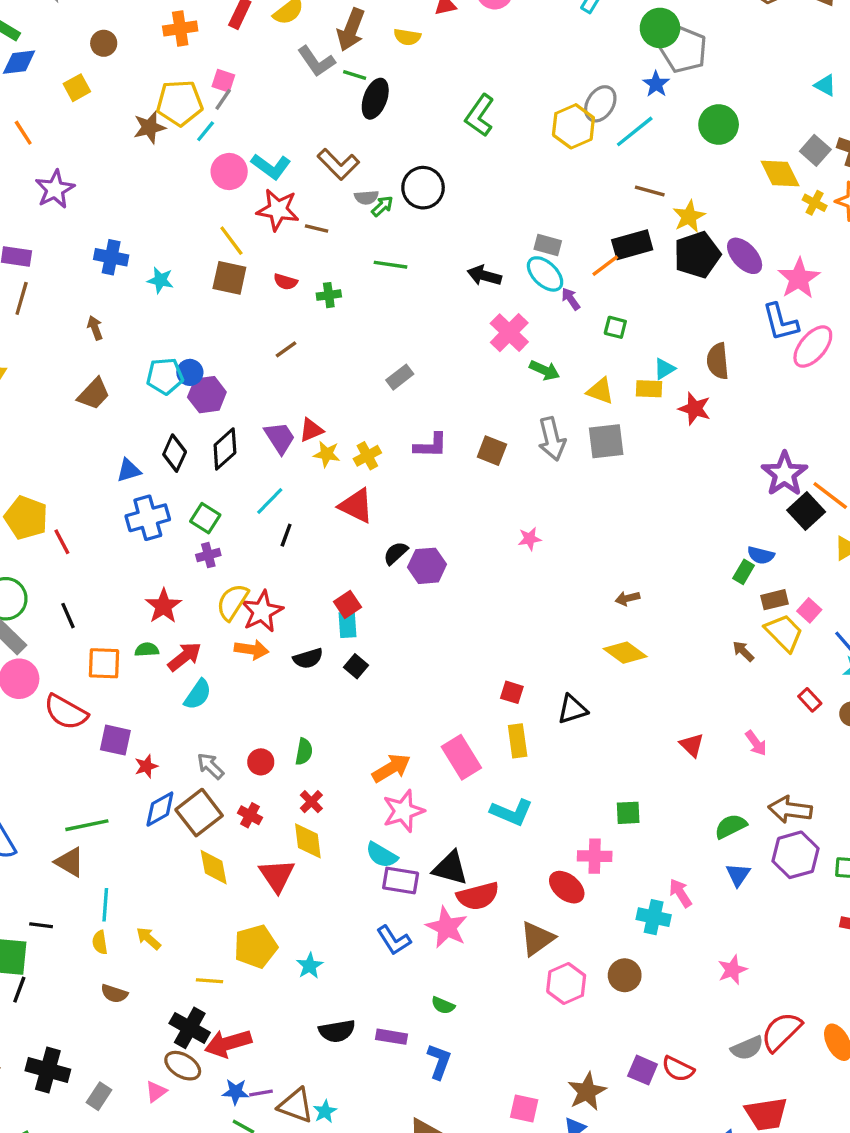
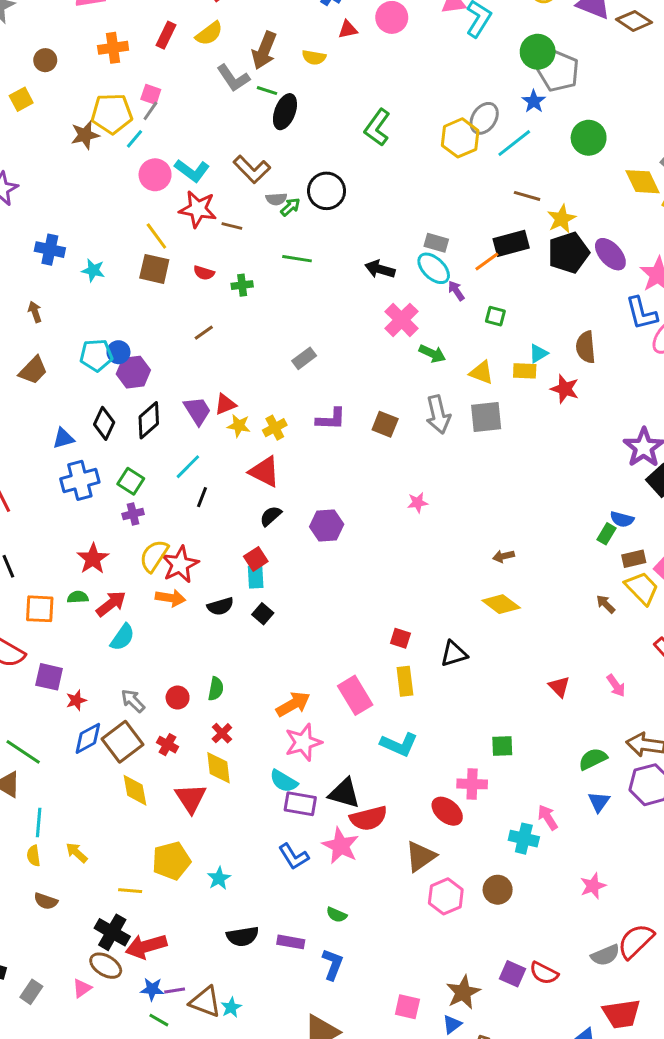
black semicircle: (396, 553) -> (271, 516), moved
green line: (87, 825) -> (23, 752), turned 45

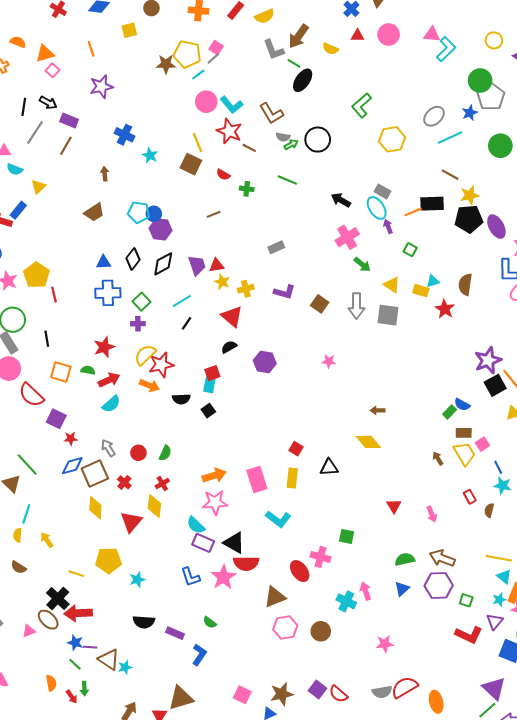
yellow hexagon: (460, 138) -> (392, 139), moved

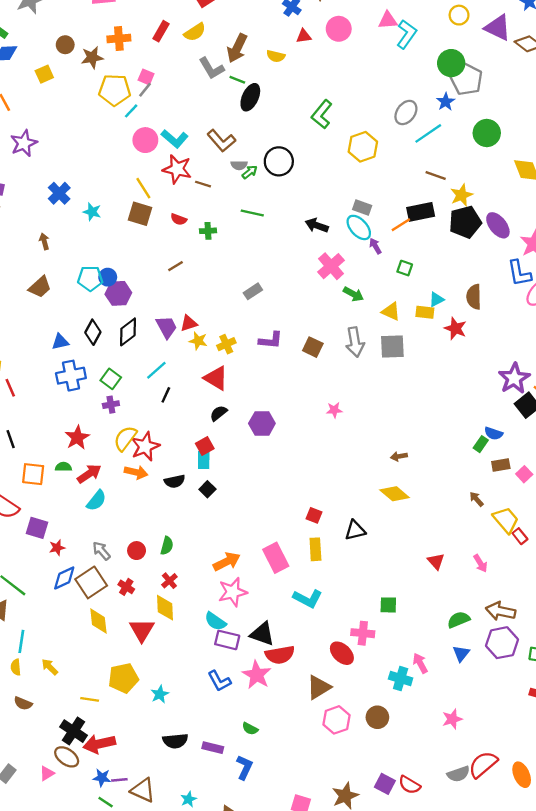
brown star: (166, 64) -> (92, 57), moved
blue cross: (124, 135) -> (59, 193), turned 30
yellow trapezoid: (464, 454) -> (506, 520), moved
cyan star: (125, 667) -> (189, 799), moved

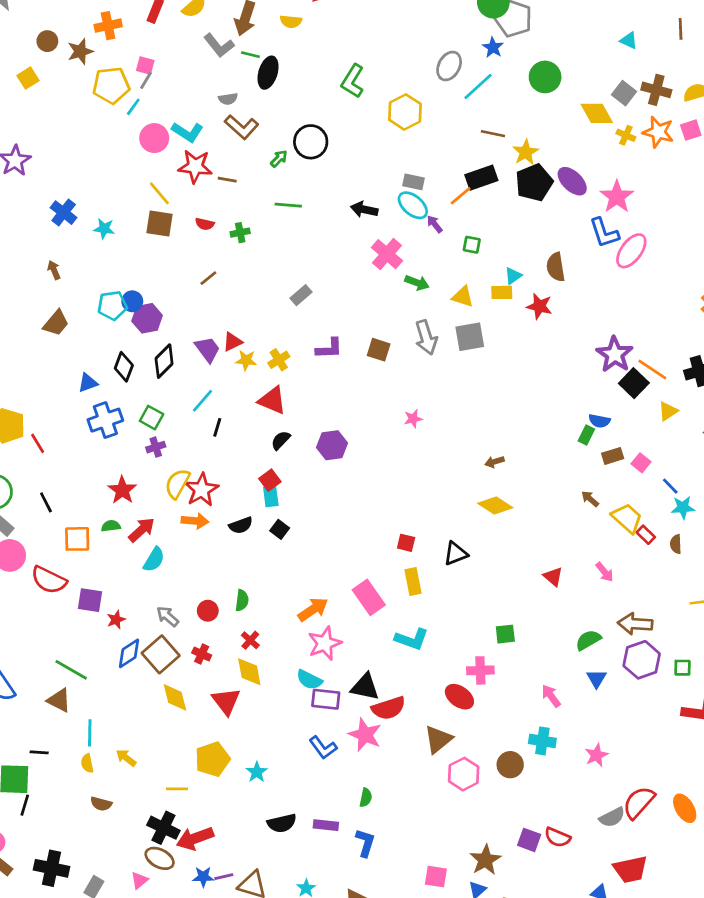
gray semicircle: (239, 165) -> (228, 99), moved
cyan cross: (401, 679) -> (542, 741), moved
green semicircle: (250, 729) -> (366, 798), turned -98

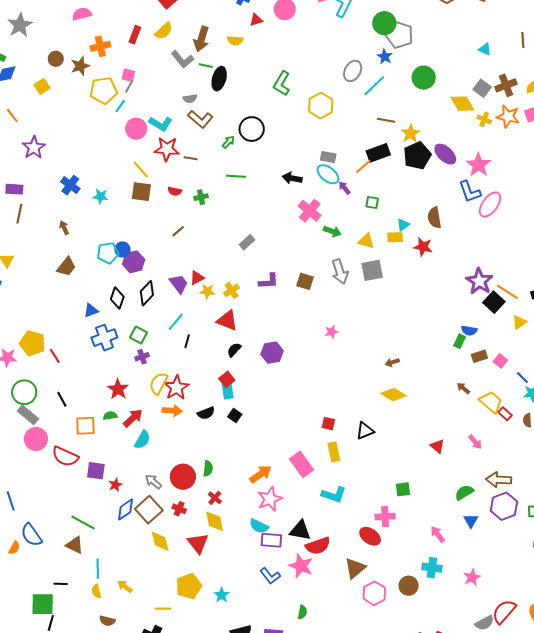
brown cross: (656, 90) -> (506, 85), turned -35
red circle: (208, 611) -> (183, 477), size x1.6

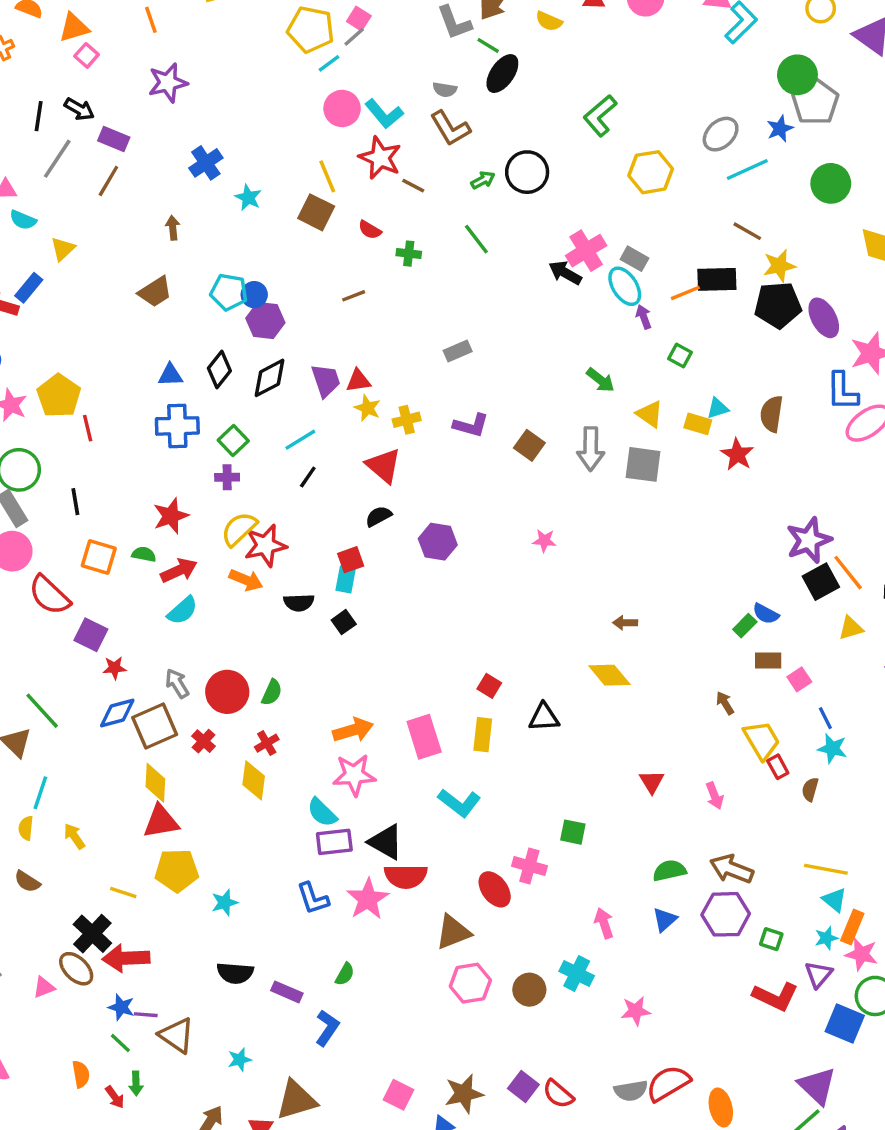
green line: (236, 176) -> (476, 239), turned 30
pink cross: (310, 211) -> (586, 251), moved
purple rectangle: (271, 540) -> (334, 842), turned -30
red triangle: (198, 543) -> (161, 822), moved, turned 40

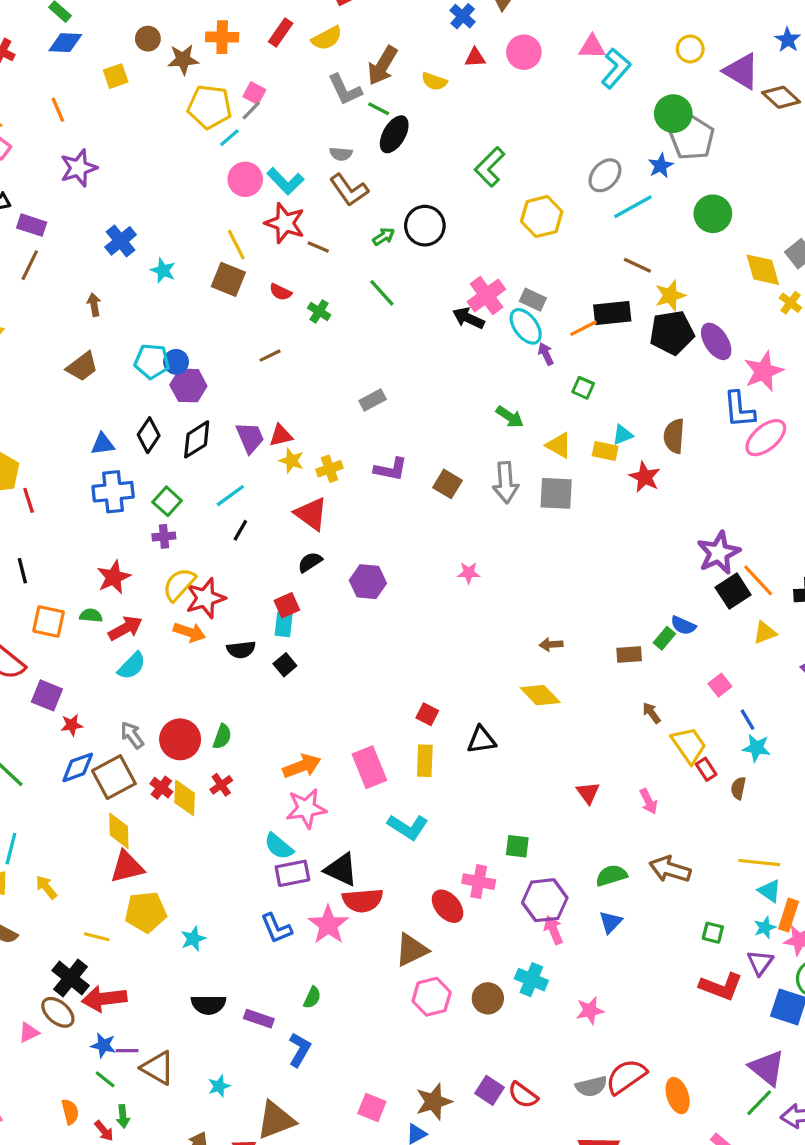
green cross: (409, 254) -> (319, 311), turned 30
brown rectangle: (768, 660) -> (629, 655), moved
yellow diamond: (254, 780) -> (185, 798), moved
purple hexagon: (726, 914) -> (545, 900), moved

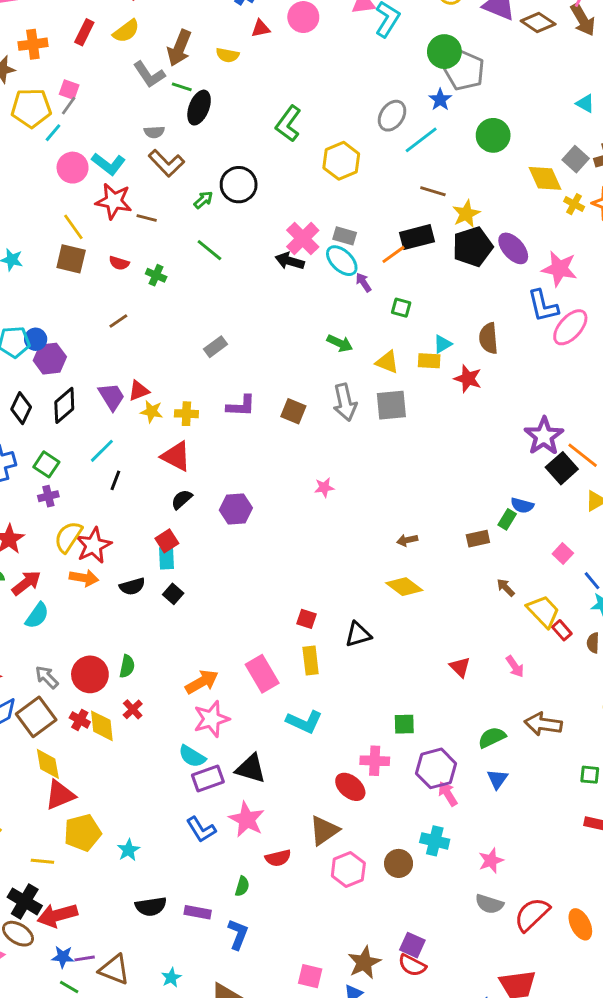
pink star: (764, 371) -> (559, 269), turned -30
yellow cross: (329, 469) -> (186, 414), turned 30
red semicircle: (363, 900) -> (278, 858), moved, size x0.7
gray semicircle: (591, 1086) -> (489, 904), moved, turned 40
red semicircle: (523, 1095) -> (412, 965), moved

